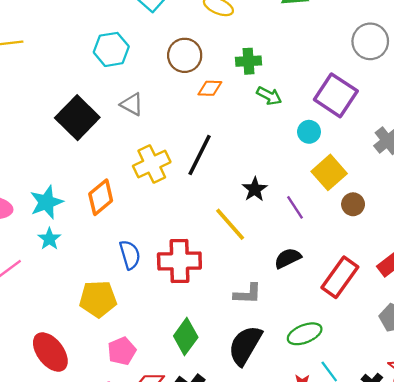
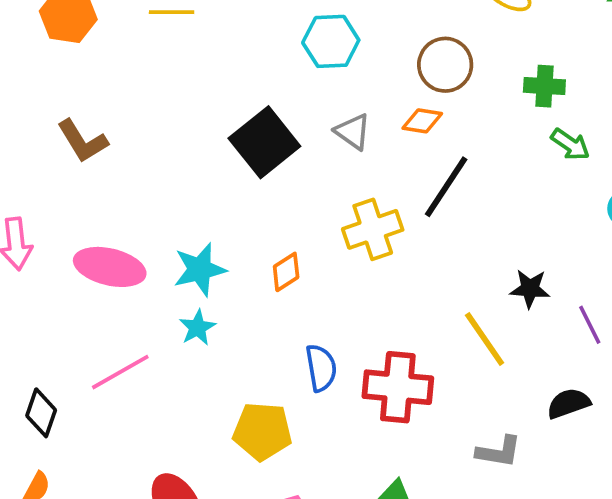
orange diamond: (210, 88) -> (422, 121), moved
black line: (200, 155) -> (446, 187), moved
black star: (255, 189) -> (530, 289), turned 30
orange diamond: (101, 197) -> (286, 272), size x0.7

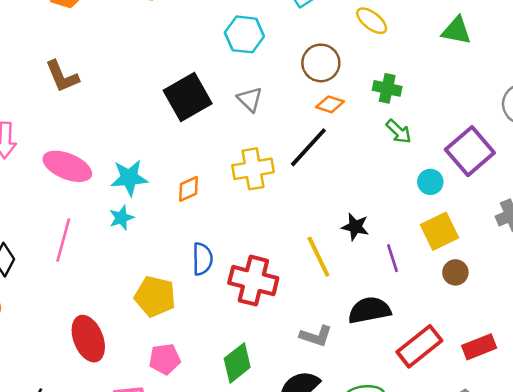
orange diamond: (422, 121) -> (330, 104), moved
pink line: (120, 372) -> (63, 240), turned -54
black semicircle: (569, 403) -> (369, 310), size x1.4

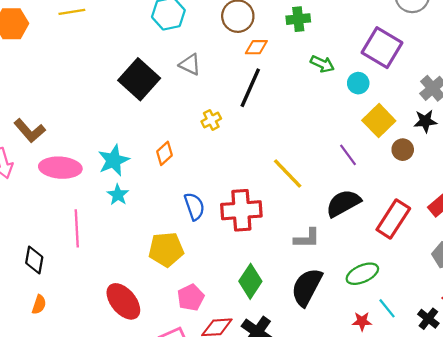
brown L-shape: (62, 76) -> (30, 131), moved
green arrow: (399, 132) -> (322, 64), moved
yellow cross: (253, 169) -> (211, 120), size x0.6
black star: (355, 227) -> (425, 121), moved

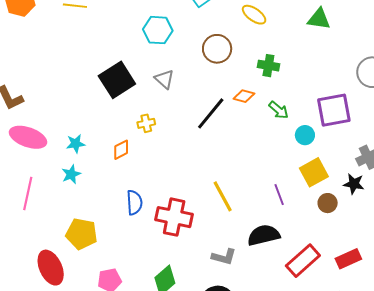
orange diamond: (256, 47) -> (244, 96), moved
purple square: (382, 48) -> (334, 110), turned 33
yellow cross: (211, 120) -> (146, 123), moved
cyan star: (113, 160) -> (76, 144), size x0.7
yellow pentagon: (166, 249) -> (82, 234), moved

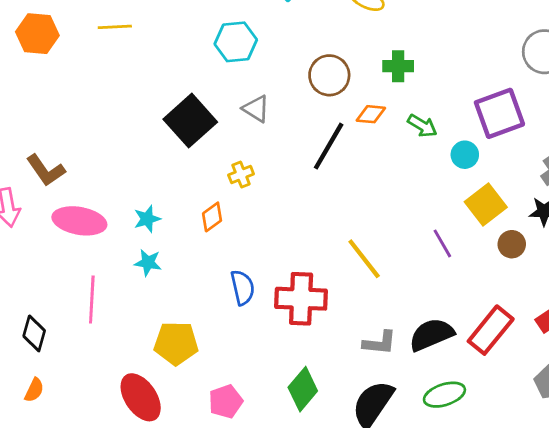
brown circle: (217, 49) -> (329, 75), moved
cyan star: (71, 174) -> (148, 263), turned -30
black semicircle: (264, 235) -> (432, 335), moved

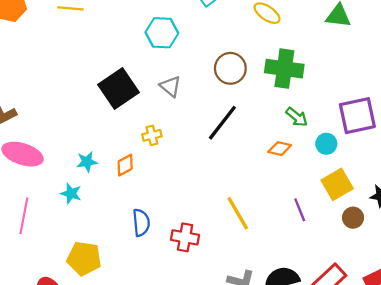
green cross: (398, 66) -> (284, 69), size x1.6
orange diamond: (371, 114) -> (280, 149), moved
cyan star: (147, 219) -> (87, 162), moved
red cross: (301, 299) -> (185, 237), size x0.7

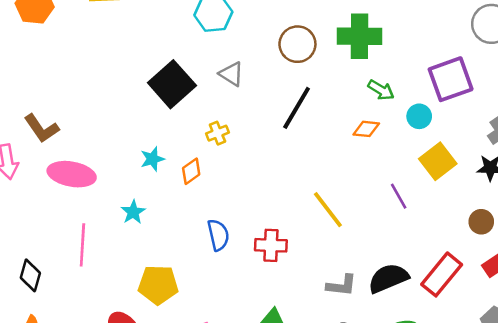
cyan star: (87, 162) -> (152, 159), moved
cyan star: (71, 193) -> (133, 212), turned 30
brown circle: (353, 218) -> (481, 222), moved

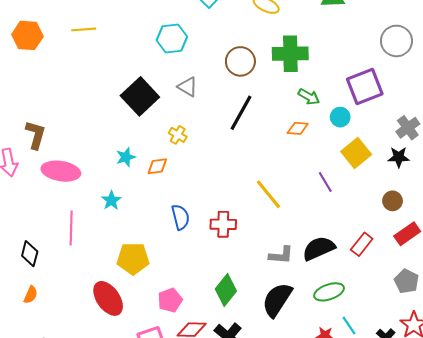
brown L-shape: (42, 128) -> (36, 135), turned -128
yellow cross: (217, 133) -> (178, 135), turned -36
orange diamond: (191, 171) -> (157, 166), turned 30
red rectangle: (442, 274) -> (362, 244), size x0.7

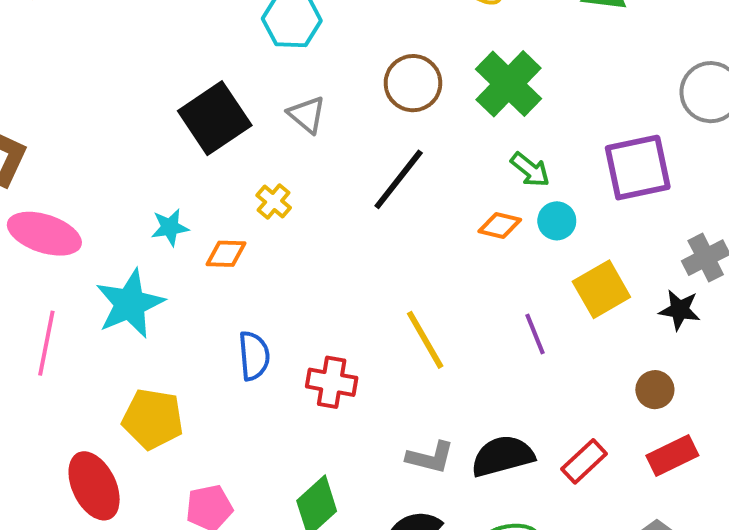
green cross: (290, 54) -> (509, 84), turned 36
cyan circle: (340, 117) -> (557, 221), moved
cyan star: (111, 200) -> (130, 304), size x1.8

